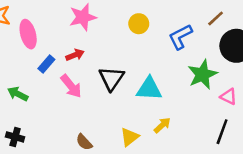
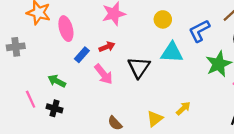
cyan triangle: (149, 89) -> (172, 53), moved
black cross: (15, 137) -> (55, 108), moved

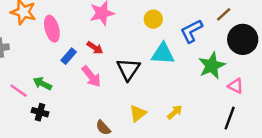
red arrow: (107, 47) -> (95, 48), turned 56
pink line: (31, 99) -> (19, 91), moved, turned -30
yellow triangle: (155, 119) -> (138, 113), moved

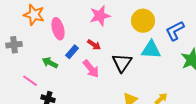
yellow circle: (153, 19) -> (143, 21), size x1.5
green arrow: (42, 84) -> (50, 63), moved

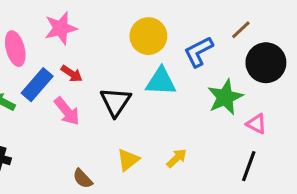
pink star: (100, 16) -> (61, 28), moved
blue rectangle: (72, 52) -> (37, 85), size x1.5

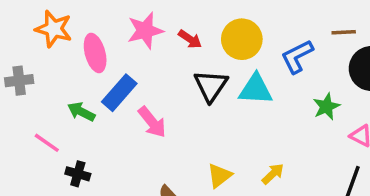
brown line: (241, 30) -> (344, 32), turned 40
red arrow: (72, 74) -> (190, 39), moved
green star: (225, 97) -> (326, 107), size x0.7
black triangle: (116, 102) -> (211, 86), moved

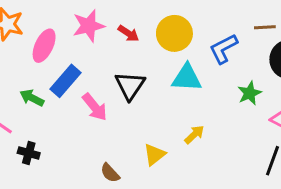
pink ellipse: (95, 53) -> (44, 46), turned 40
black triangle: (211, 86) -> (130, 86), moved
yellow arrow: (273, 174) -> (194, 135), moved

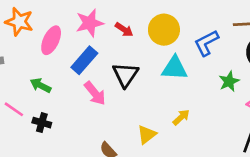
blue rectangle: (66, 81) -> (84, 60), moved
black cross: (29, 153) -> (42, 123), moved

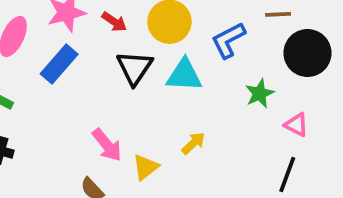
black triangle: (125, 75) -> (135, 68), moved
pink arrow: (95, 93) -> (107, 145), moved

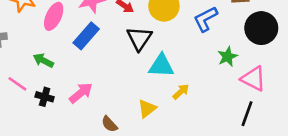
cyan triangle: (184, 75) -> (161, 66), moved
pink triangle: (296, 125) -> (253, 79), size x1.5
pink arrow: (107, 145) -> (81, 93), moved, turned -90

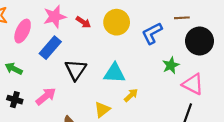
black triangle: (139, 38) -> (76, 70), moved

